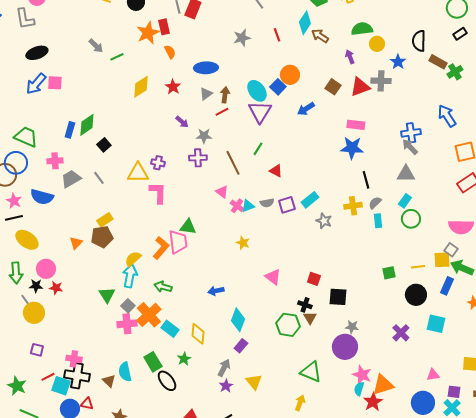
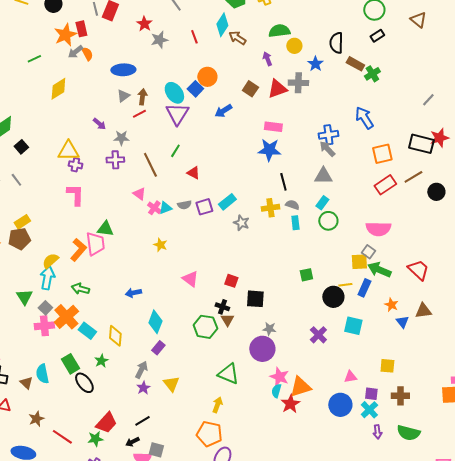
gray arrow: (96, 46) -> (75, 52), moved, turned 98
red star: (173, 87) -> (144, 24), moved
yellow triangle: (138, 173) -> (68, 151), moved
gray semicircle: (375, 203) -> (292, 205), turned 64
yellow line: (418, 267) -> (345, 285), moved

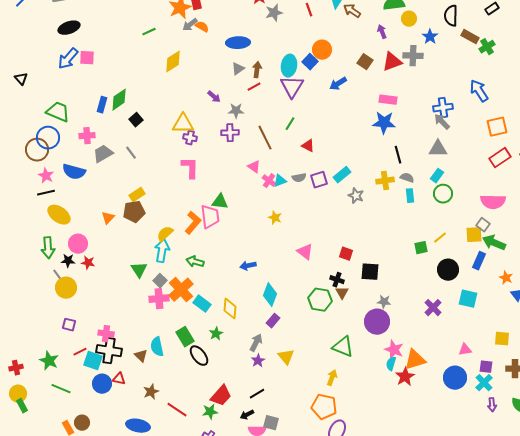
orange semicircle: (87, 54) -> (202, 27), turned -32
cyan ellipse: (174, 93) -> (289, 66), turned 45
yellow line: (345, 285) -> (440, 238), moved, turned -32

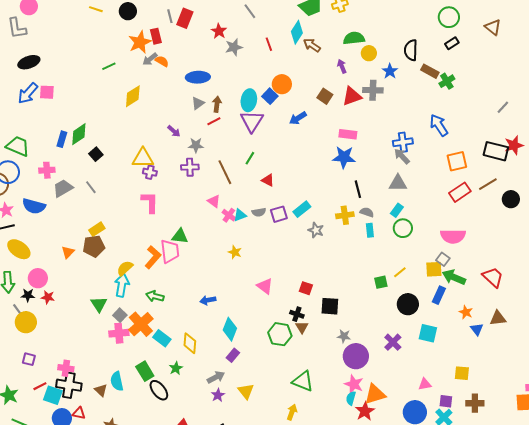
purple circle: (377, 322) -> (356, 356), moved
gray arrow: (256, 343) -> (216, 377), turned 36

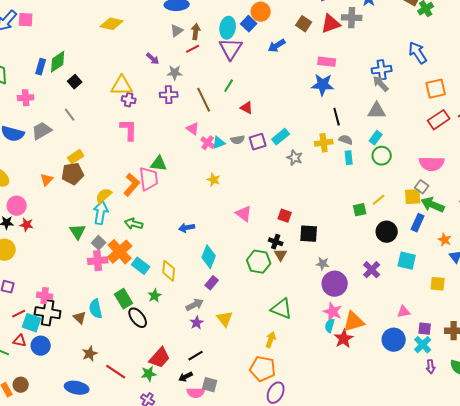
yellow diamond: (133, 96) -> (112, 24), turned 45
gray trapezoid: (63, 188) -> (42, 131), moved
yellow square: (462, 373) -> (438, 284), moved
red triangle: (79, 413) -> (20, 341), moved

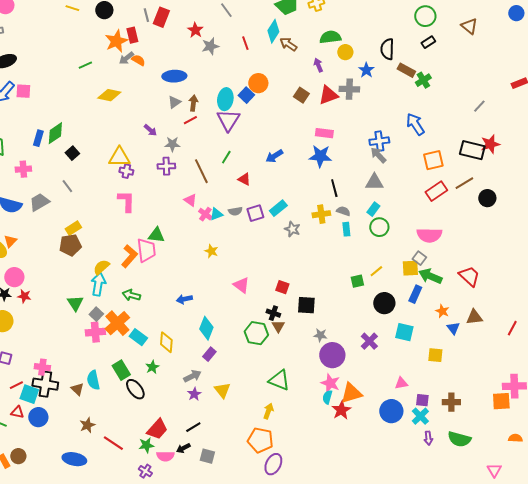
blue arrow: (277, 46) -> (274, 156), moved
orange triangle: (47, 180) -> (10, 241), moved
pink semicircle: (196, 393) -> (165, 456), moved

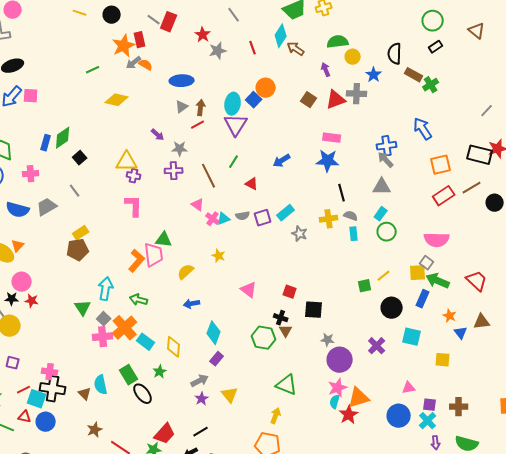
gray line: (146, 15) -> (154, 20), turned -40
yellow semicircle: (101, 267) -> (186, 272), moved
pink star: (330, 383) -> (338, 388), turned 30

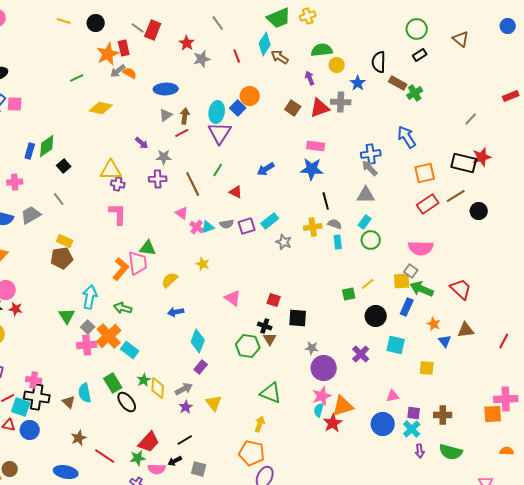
yellow rectangle: (81, 233) -> (65, 241), turned 56
yellow diamond: (174, 347) -> (158, 388), moved

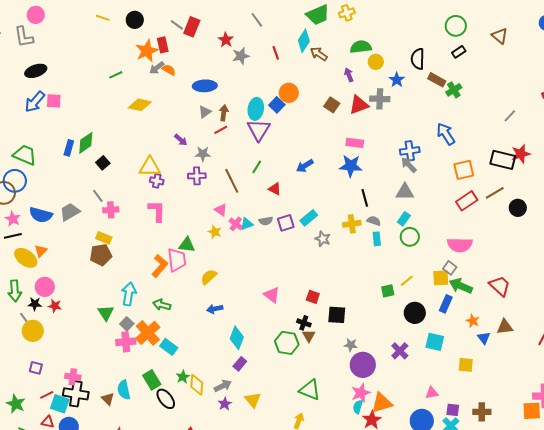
pink cross: (15, 182) -> (111, 210), moved
yellow star: (203, 264) -> (215, 232), moved

